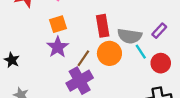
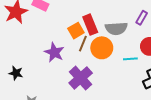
orange square: (58, 24) -> (76, 31), moved
cyan line: (141, 52) -> (130, 59), moved, turned -48
brown line: (83, 58) -> (83, 44), moved

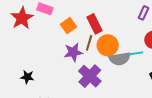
gray semicircle: (116, 28) -> (120, 59), moved
orange square: (76, 31) -> (68, 26), moved
purple star: (54, 52) -> (73, 52), moved, turned -30

